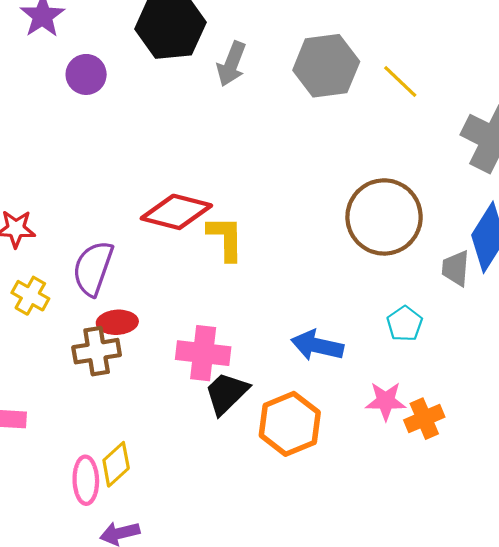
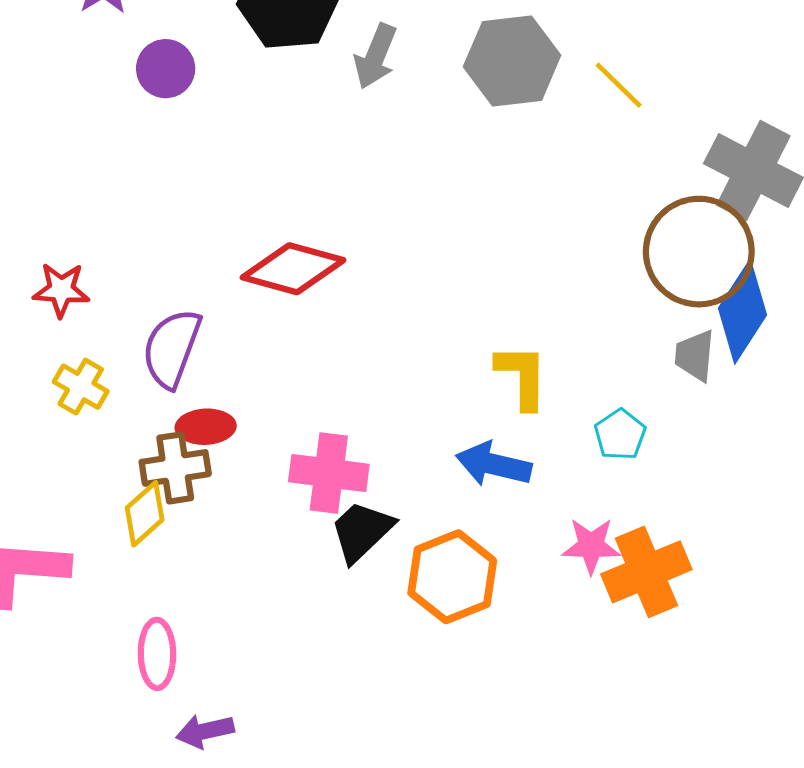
brown circle: (384, 217) -> (699, 252), moved
yellow L-shape: (226, 238) -> (522, 376), moved
orange cross: (424, 419) -> (646, 572), size x1.5
yellow diamond: (116, 464) -> (145, 514), moved

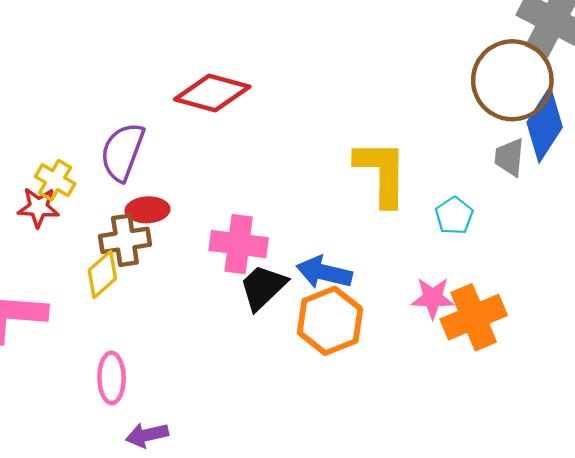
red star: (61, 290) -> (38, 207), moved
yellow L-shape: (522, 376) -> (382, 173), size x1.4
blue arrow: (494, 464) -> (324, 272), moved

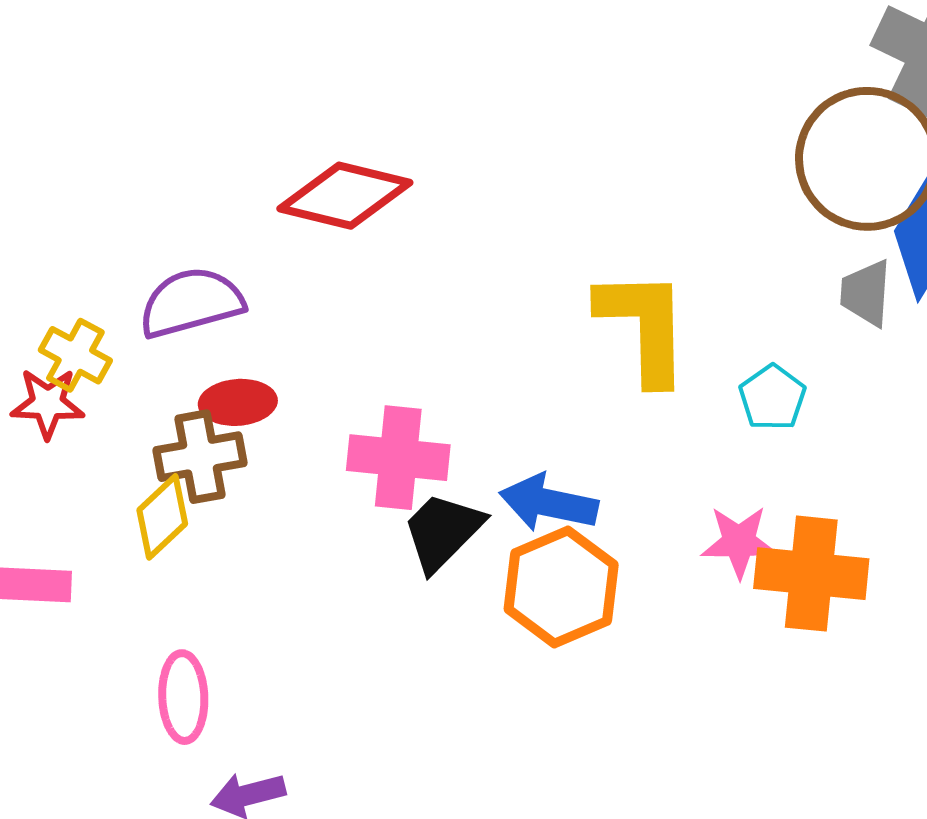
purple semicircle: (122, 152) -> (191, 303), turned 56
orange cross: (474, 317) -> (811, 574), turned 30

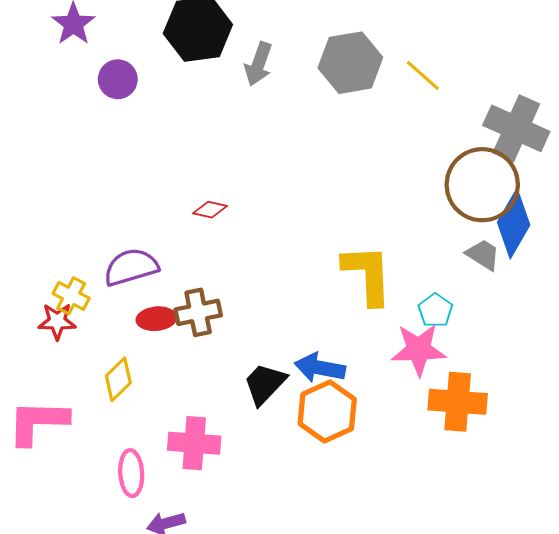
red diamond: (345, 196) -> (210, 210), size x0.5
gray trapezoid: (866, 293) -> (483, 255), turned 120
brown cross: (200, 457) -> (198, 312), moved
pink cross: (398, 458) -> (194, 443), moved
pink star: (739, 542) -> (419, 349), moved, size x1.4

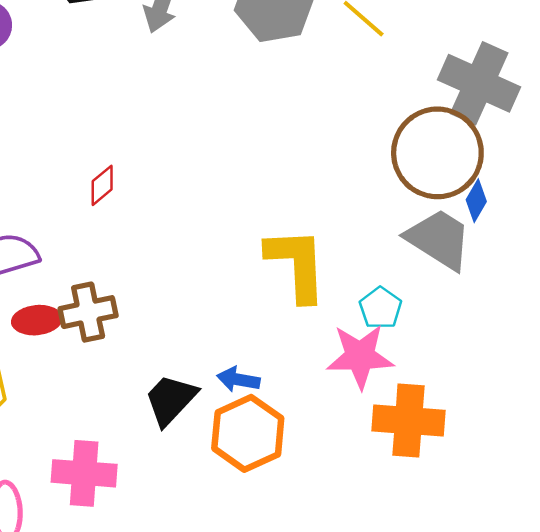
red diamond: (210, 210) -> (102, 185), turned -52
blue diamond: (514, 224) -> (476, 201), size x0.5
gray trapezoid: (483, 255) -> (439, 239), size x1.6
blue arrow: (320, 368) -> (238, 380), size x0.7

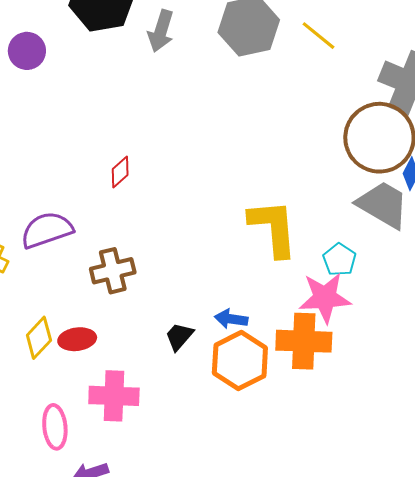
red ellipse: (37, 320) -> (77, 339), moved
black trapezoid: (171, 400) -> (179, 336), size x0.7
orange cross: (408, 421) -> (304, 341), moved

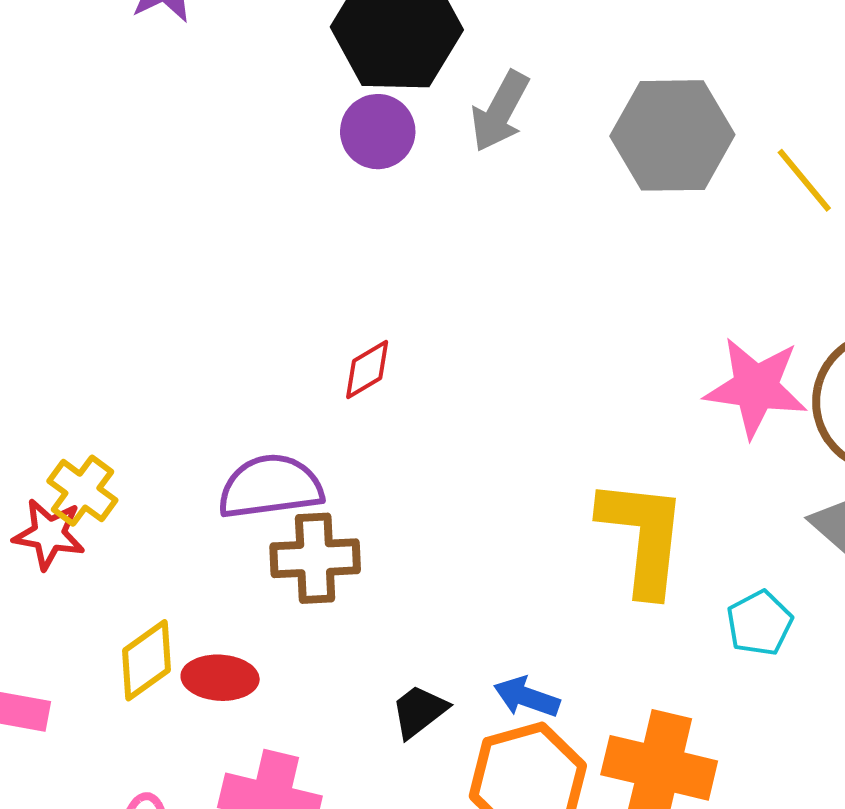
purple circle: (27, 51) -> (378, 132), moved
purple semicircle: (47, 230) -> (270, 487), moved
pink star: (325, 298) -> (756, 387), moved

